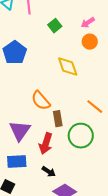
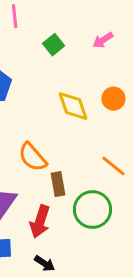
orange circle: (90, 42) -> (113, 99), moved

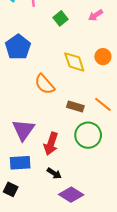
orange semicircle: (33, 157) -> (45, 84), moved
brown rectangle: (58, 184) -> (75, 106), moved, turned -63

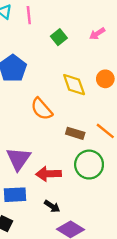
red arrow: (51, 144) -> (49, 174), turned 70

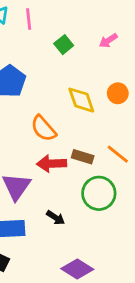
red arrow: (49, 174) -> (52, 164), moved
black arrow: (52, 206) -> (56, 218), moved

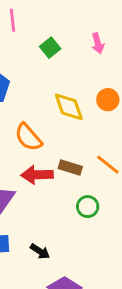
pink arrow: (108, 41) -> (98, 43), turned -72
green circle: (99, 193) -> (88, 207), size x0.6
black arrow: (56, 218) -> (40, 251), moved

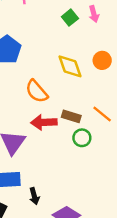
green square: (50, 48) -> (70, 18), moved
green circle: (88, 207) -> (82, 138), moved
black arrow: (40, 251) -> (34, 196), moved, turned 42

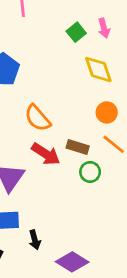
orange circle: (102, 60) -> (107, 112), moved
yellow diamond: (70, 66) -> (98, 70), moved
red arrow: (44, 122) -> (46, 154), turned -145

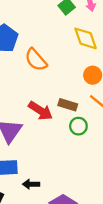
orange semicircle: (38, 118) -> (36, 60), moved
black arrow: (35, 240) -> (31, 184), turned 105

